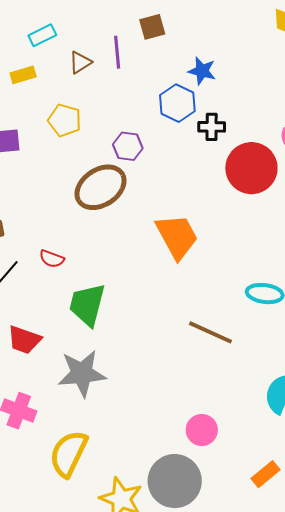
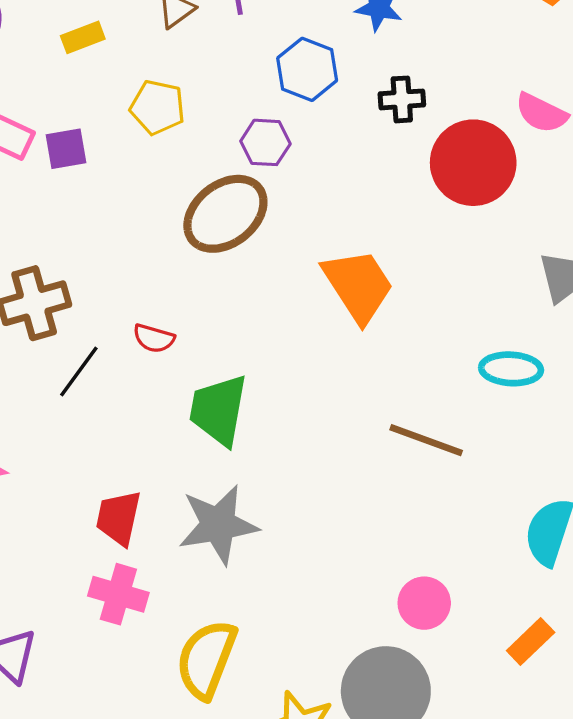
blue hexagon: (177, 103) -> (307, 69), moved
red trapezoid: (24, 340) -> (119, 518), moved, turned 87
orange rectangle: (266, 474) -> (531, 642), moved

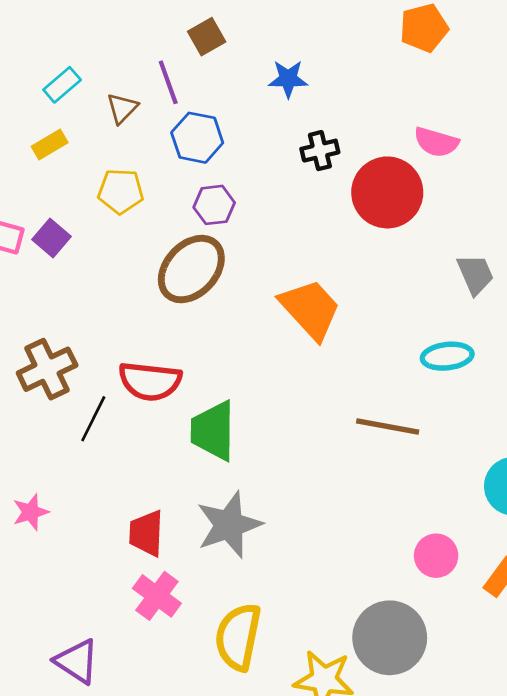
blue hexagon: (307, 69) -> (197, 138), moved
purple square: (66, 149) -> (52, 238), turned -30
red semicircle: (154, 338) -> (150, 381), size x1.8
pink cross: (118, 594) -> (157, 596), turned 30
pink circle: (424, 603) -> (436, 556), moved

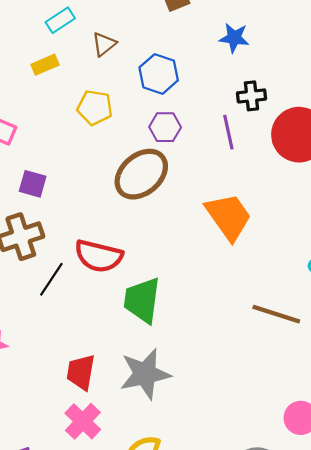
purple line: (168, 82) -> (228, 132), moved
purple square: (52, 238) -> (33, 184), moved, turned -32

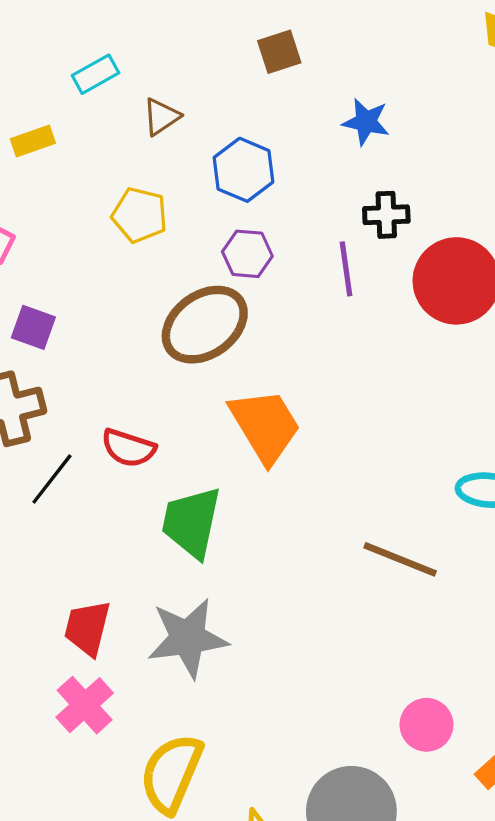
yellow rectangle: (45, 65) -> (33, 141), moved
orange trapezoid: (229, 217) -> (265, 426), moved
red semicircle: (99, 256) -> (128, 448), size x0.7

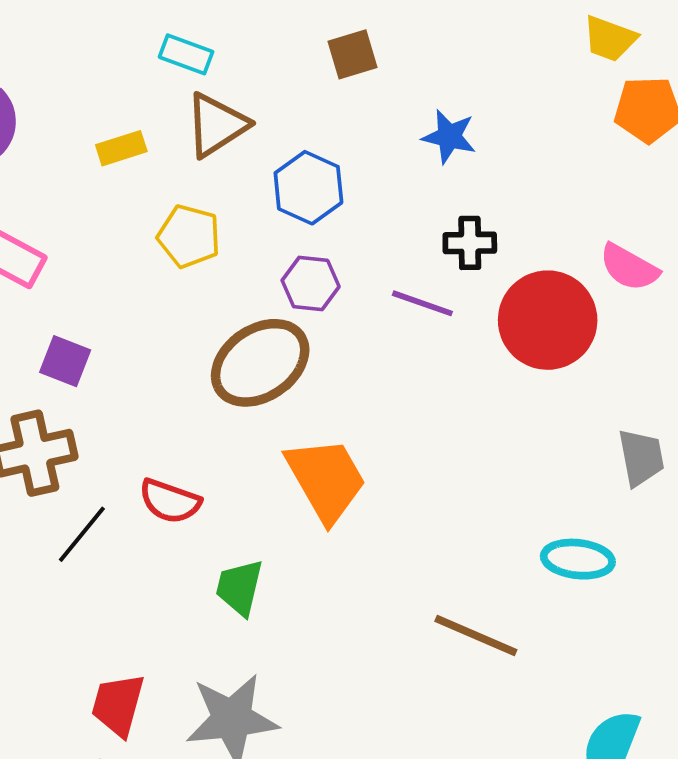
cyan rectangle: (96, 74) -> (186, 54), moved, turned 48
brown triangle: (161, 117) -> (216, 125), size x1.5
yellow rectangle: (33, 141) -> (121, 148), moved
purple line: (346, 269) -> (422, 303), turned -64
green trapezoid: (191, 522) -> (239, 587), size x0.7

